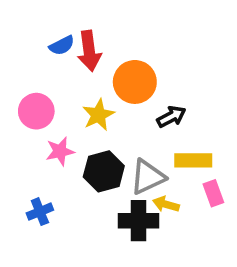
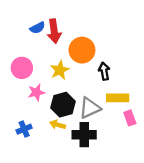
black arrow: (171, 117) -> (104, 71), turned -72
yellow arrow: (166, 204) -> (57, 125), moved

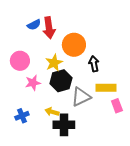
black hexagon: (63, 105) -> (61, 81), moved
black cross: (84, 135) -> (64, 125), moved

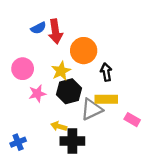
yellow rectangle: (106, 88) -> (106, 99), moved
pink rectangle: (117, 106) -> (132, 120), turned -40
blue cross: (22, 116) -> (18, 142), moved

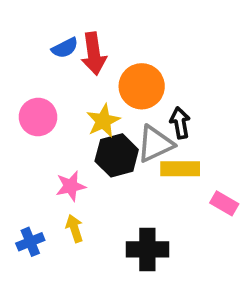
pink star: (37, 94) -> (71, 186), moved
gray triangle: (92, 109) -> (155, 144), moved
yellow arrow: (59, 126) -> (74, 228), moved, turned 56
black cross: (72, 141) -> (147, 249), moved

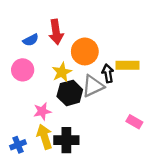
blue semicircle: (65, 48) -> (31, 40), moved
yellow rectangle: (180, 169) -> (127, 65), moved
yellow arrow: (74, 228) -> (45, 137), size x1.5
black cross: (147, 249) -> (66, 140), moved

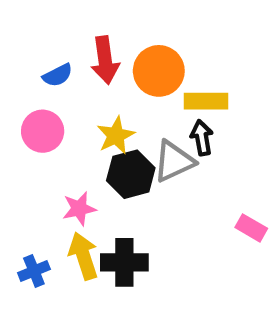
orange circle: (85, 51) -> (159, 71), moved
yellow rectangle: (127, 65) -> (206, 101), moved

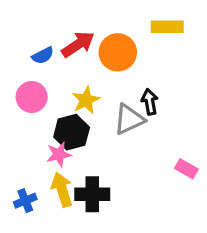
red arrow: (105, 60) -> (78, 44), turned -116
yellow rectangle: (206, 101) -> (167, 27), moved
black hexagon: (131, 174) -> (72, 132), moved

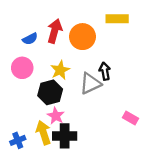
red arrow: (78, 44) -> (55, 31), turned -40
pink star: (59, 154) -> (56, 116), moved, turned -30

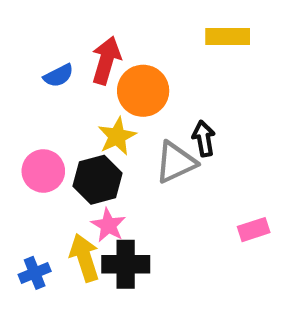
orange circle: (82, 37) -> (143, 91), moved
pink circle: (22, 68) -> (43, 171), moved
pink rectangle: (130, 118) -> (254, 230), turned -48

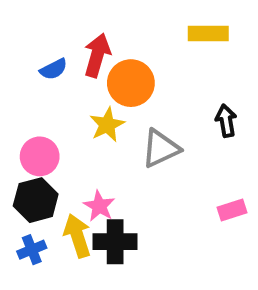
black arrow: (204, 138) -> (226, 121), moved
black hexagon: (98, 180) -> (36, 200), moved

